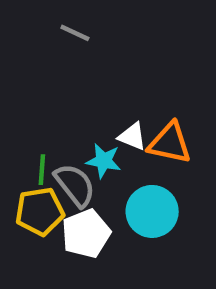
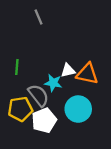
gray line: (75, 33) -> (38, 17), turned 42
white triangle: (132, 137) -> (68, 70), turned -35
green line: (42, 170) -> (17, 67), moved

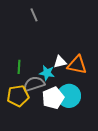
green line: (17, 67) -> (19, 67), moved
gray semicircle: (38, 95) -> (34, 84), turned -70
white pentagon: (44, 120) -> (53, 98), moved

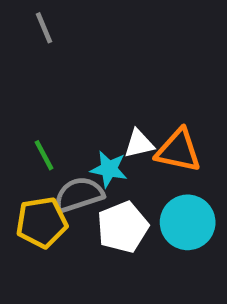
gray line: (34, 15) -> (44, 28), moved
green line: (19, 67) -> (44, 155), turned -32
cyan circle: (69, 96) -> (188, 222), moved

